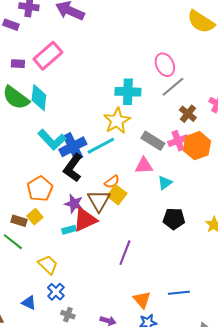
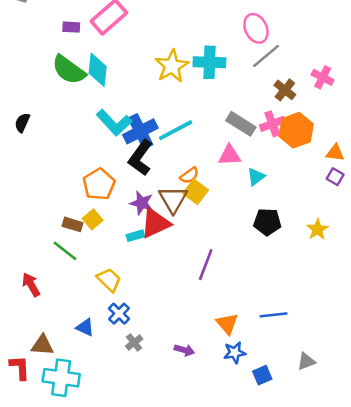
yellow star: (117, 121) -> (172, 66), moved
gray cross: (68, 315) -> (134, 343), turned 32

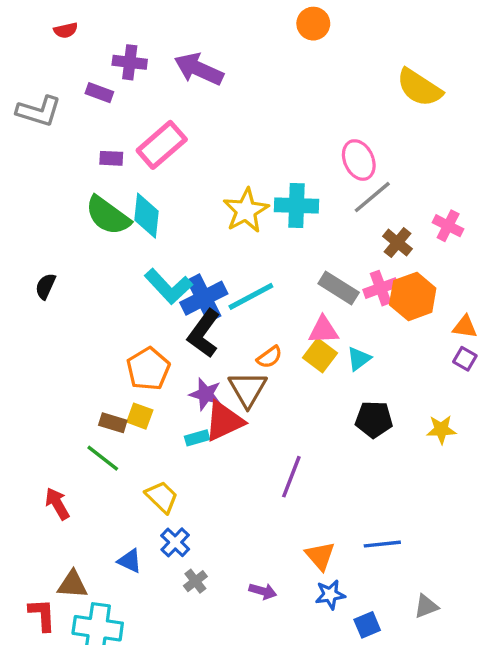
yellow square: (196, 192) -> (320, 355), moved
yellow square: (93, 219) -> (140, 416), turned -30
yellow star: (318, 229) -> (441, 430), turned 30

